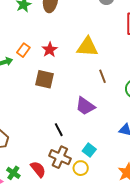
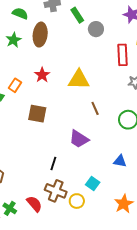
red star: (50, 50) -> (42, 75), moved
black line: (59, 130) -> (53, 164), turned 48
cyan square: (89, 150) -> (93, 184), moved

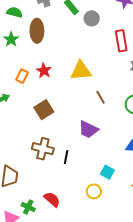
orange rectangle: (15, 85) -> (22, 76), moved
brown square: (37, 114) -> (44, 110), turned -36
brown cross: (56, 191) -> (43, 149), moved

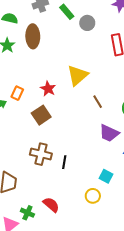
red star: (44, 71) -> (48, 89), moved
yellow triangle: (81, 71) -> (78, 75), turned -35
orange rectangle: (22, 76) -> (17, 93), moved
purple trapezoid: (88, 130) -> (109, 133), moved

